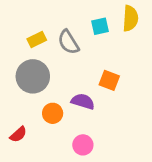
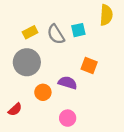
cyan square: (100, 26) -> (78, 30), moved

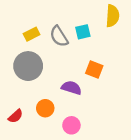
orange circle: (43, 92) -> (45, 108), moved

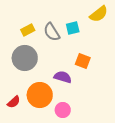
yellow semicircle: (113, 16) -> (99, 14), turned 48
orange circle: (45, 108) -> (40, 95), size x1.6

